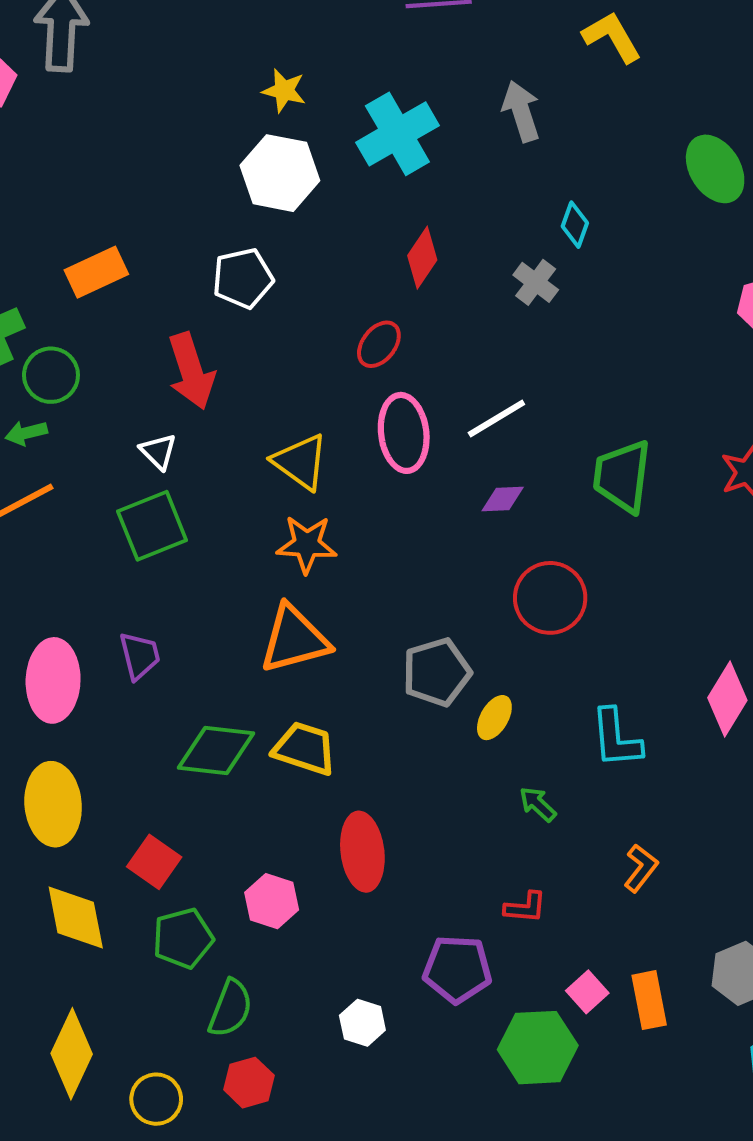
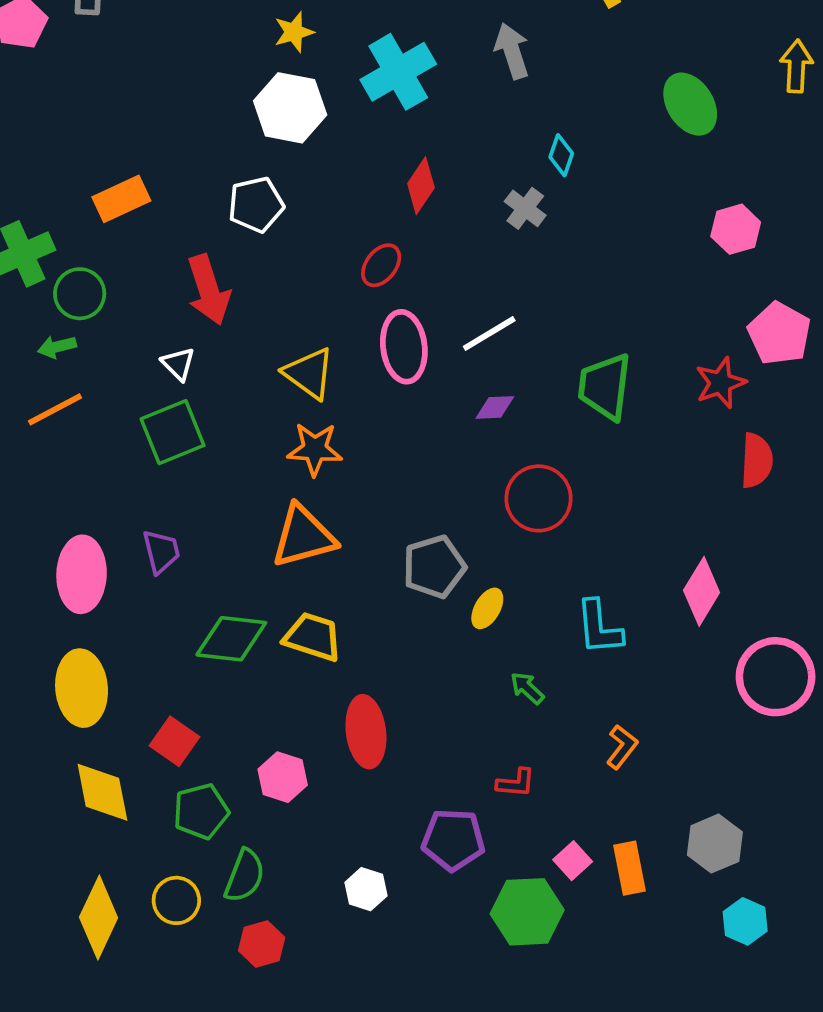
yellow star: (284, 91) -> (294, 32), turned -30
yellow circle: (156, 1099) -> (176, 900), moved

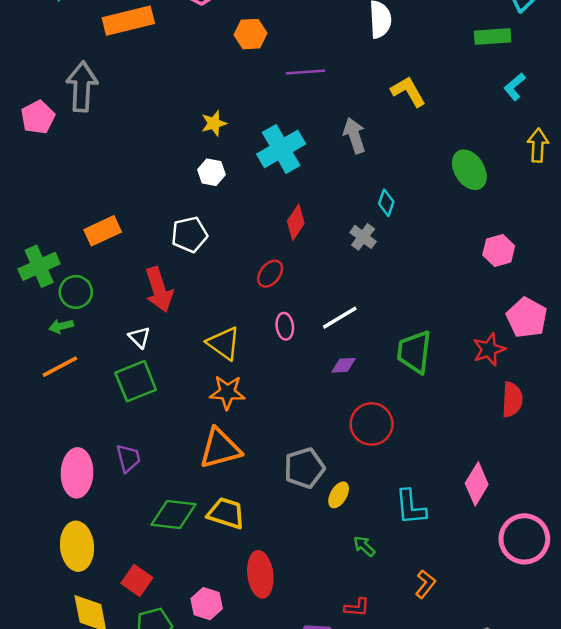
white hexagon: (290, 108) -> (211, 172), size x0.6
pink ellipse: (404, 347) -> (285, 326), size x0.6

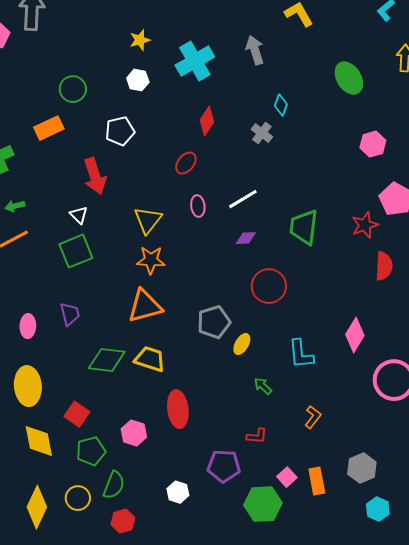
green circle: (76, 292) -> (73, 89), moved
yellow triangle: (224, 343) -> (148, 220), turned 32
pink ellipse: (77, 473) -> (28, 326), size x0.6

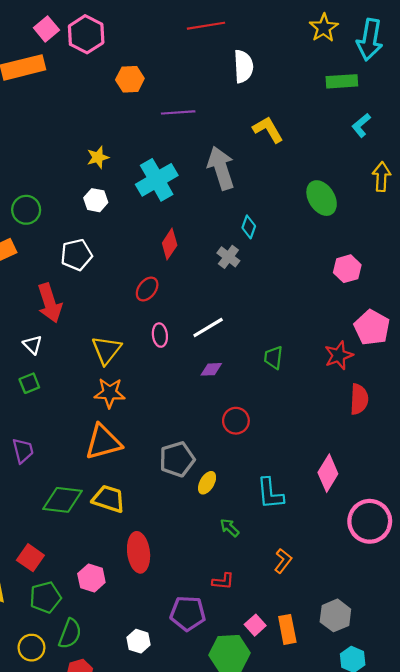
gray arrow: (255, 50) -> (221, 168), size x1.4
green trapezoid: (304, 227) -> (273, 358), size x0.6
green square: (76, 251) -> (29, 383), size x0.6
red circle: (269, 286) -> (236, 421), size x0.7

